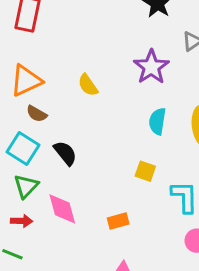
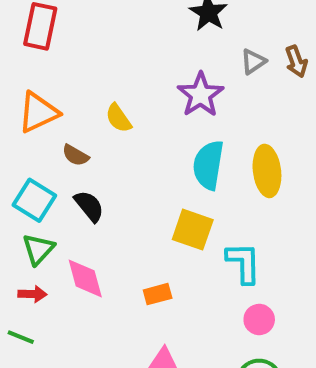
brown semicircle: (37, 114) -> (75, 155), moved
cyan semicircle: (157, 121) -> (208, 165), size x1.4
yellow square: (145, 171) -> (193, 230), size x1.5

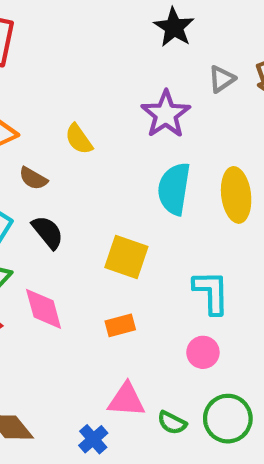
yellow square: (193, 230) -> (126, 257), moved
pink circle: (259, 319) -> (203, 352), moved

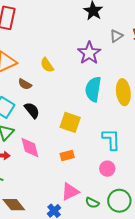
pink triangle: (126, 400) -> (70, 192), turned -30

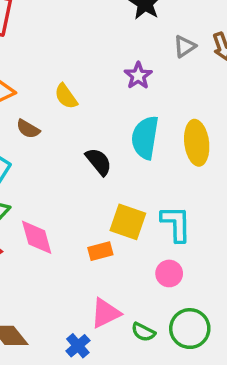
purple star: (89, 53) -> (138, 76), size x0.7
black semicircle: (32, 110) -> (99, 162), moved
yellow square: (70, 122) -> (128, 222), moved

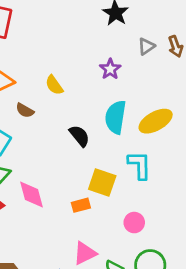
yellow ellipse: (197, 143) -> (156, 121), turned 68
cyan L-shape: (176, 224) -> (140, 165), moved

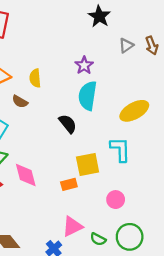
purple star: (110, 69) -> (84, 65), moved
yellow semicircle: (54, 85) -> (35, 78), moved, turned 30
cyan semicircle: (116, 117) -> (88, 96), moved
yellow square: (102, 182) -> (88, 165), turned -30

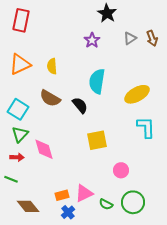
purple star: (84, 65) -> (92, 40), moved
brown semicircle: (20, 102) -> (50, 98), moved, size x1.5
cyan L-shape: (120, 149) -> (146, 127), moved
orange rectangle: (69, 184) -> (62, 195), moved

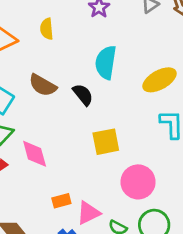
yellow semicircle: (52, 66) -> (47, 29), moved
pink circle: (121, 170) -> (138, 182), size x1.6
orange rectangle: (62, 195) -> (61, 201), moved

